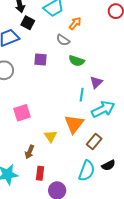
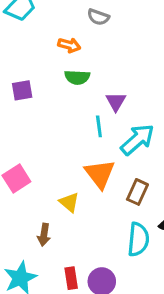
orange arrow: (75, 23) -> (69, 45), moved, turned 80
gray semicircle: (63, 40) -> (98, 17), moved
red rectangle: (40, 173) -> (71, 278), moved

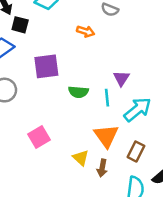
green semicircle: (77, 77) -> (78, 92), moved
purple square: (22, 90) -> (46, 66), size x1.5
brown arrow: (44, 235) -> (102, 168), moved

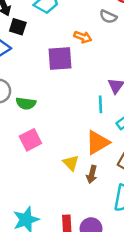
purple square: (46, 66) -> (60, 59), moved
green semicircle: (78, 92) -> (26, 103), moved
orange triangle: (106, 136) -> (98, 142), turned 32

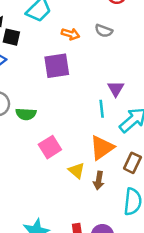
gray semicircle: (108, 17) -> (104, 31), moved
orange arrow: (83, 37) -> (71, 34), moved
pink square: (30, 140) -> (50, 147), moved

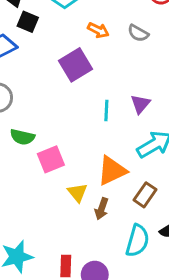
purple square: (57, 66) -> (76, 65), turned -32
cyan line: (102, 109) -> (106, 110), moved
green semicircle: (26, 114) -> (22, 137), moved

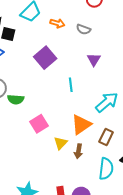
orange arrow: (98, 30) -> (57, 23), moved
purple triangle: (140, 104) -> (94, 60), moved
green semicircle: (22, 137) -> (16, 99), moved
yellow triangle: (77, 193) -> (60, 143), turned 32

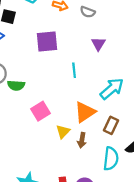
purple square: (45, 58) -> (47, 42), turned 35

